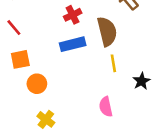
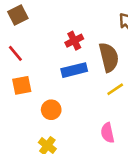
yellow line: (113, 63) -> (115, 89), turned 66
orange circle: (37, 84) -> (51, 110), moved

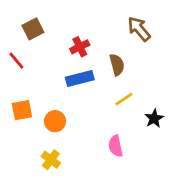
brown square: (18, 15) -> (33, 29), moved
brown semicircle: (109, 57) -> (117, 65), size x0.7
orange square: (22, 85) -> (22, 110), moved

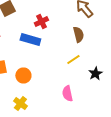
brown semicircle: (117, 65) -> (78, 34), moved
blue rectangle: (80, 78) -> (30, 40), moved, turned 30

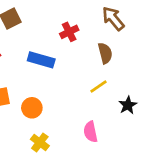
red cross: (41, 22) -> (69, 32), moved
yellow cross: (20, 104) -> (40, 142), moved

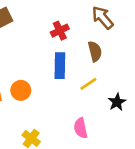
blue rectangle: (41, 60) -> (60, 66), moved, turned 75
orange circle: (32, 108) -> (21, 90), moved

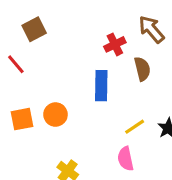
red cross: (60, 31) -> (115, 44), moved
yellow line: (88, 84) -> (135, 127), moved

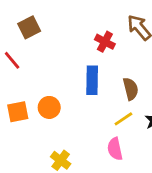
red cross: (115, 44) -> (105, 42), turned -36
brown semicircle: (142, 69) -> (131, 89), moved

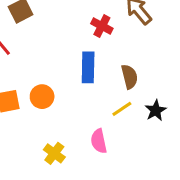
pink semicircle: (115, 149) -> (99, 141), moved

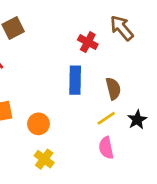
orange circle: (42, 97) -> (38, 124), moved
pink semicircle: (99, 141) -> (106, 148), moved

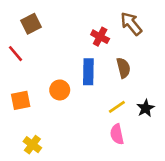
brown semicircle: (113, 89) -> (123, 68), moved
orange circle: (38, 124) -> (60, 90), moved
yellow cross: (44, 159) -> (32, 145), moved

